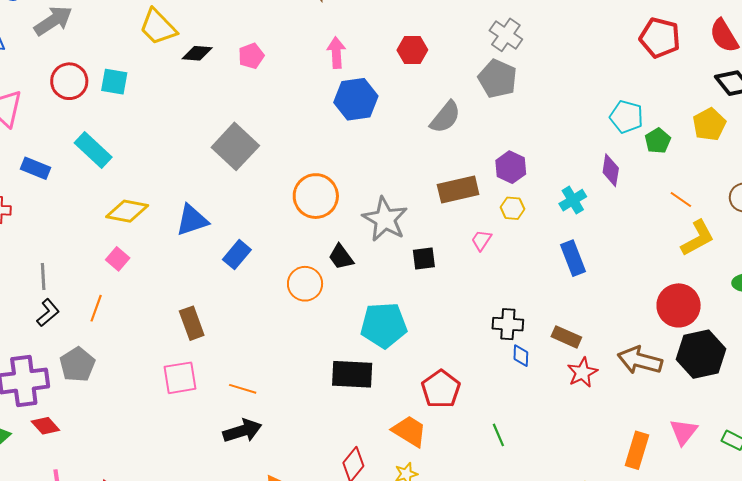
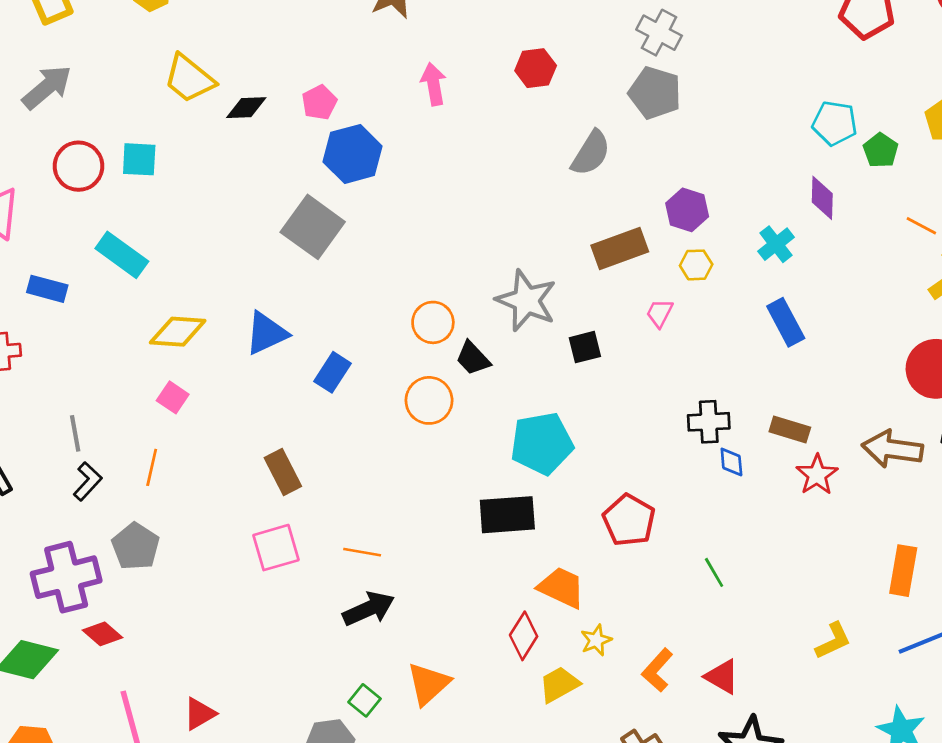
blue hexagon: (356, 99) -> (353, 154), moved
orange circle: (316, 196) -> (433, 322), moved, size x0.7
orange trapezoid: (409, 431) -> (561, 587), moved

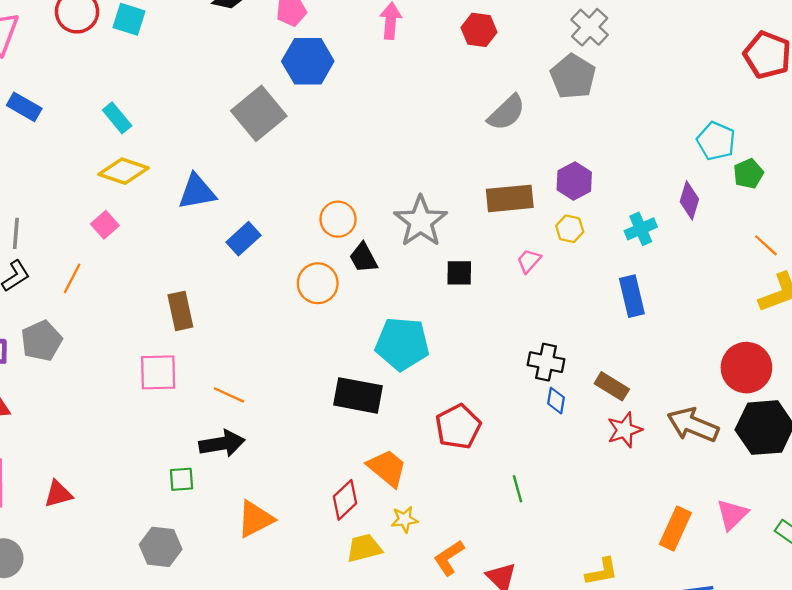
cyan rectangle: (122, 255) -> (117, 118), moved, size x0.7
green square: (365, 700) -> (181, 479), moved, turned 32

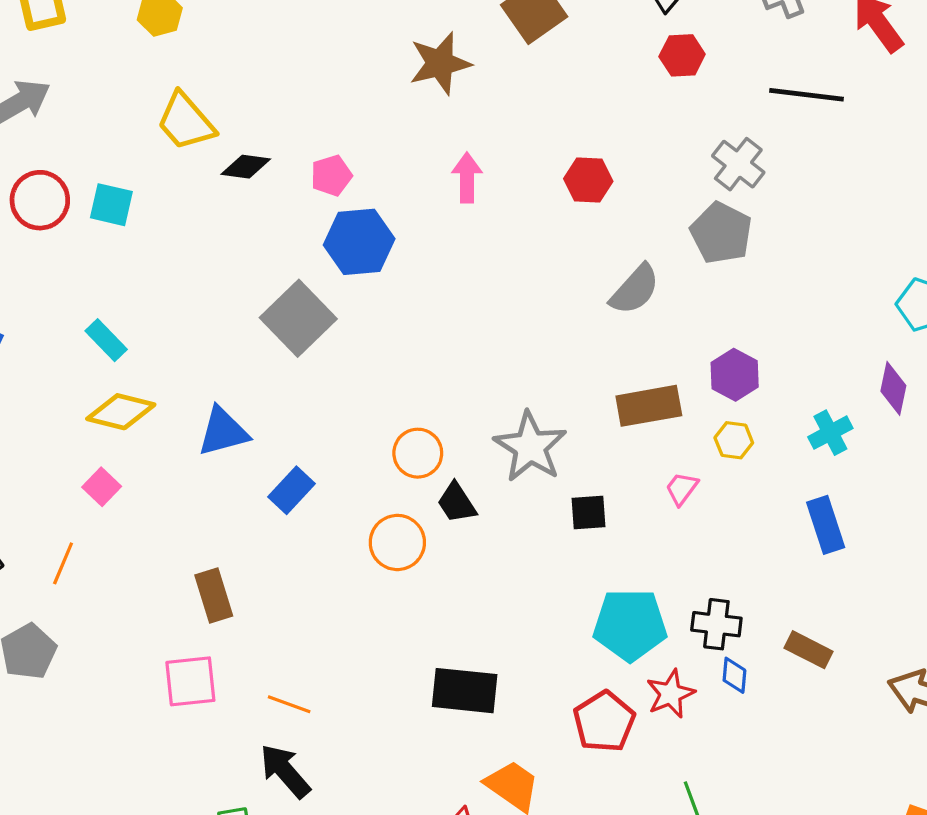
cyan pentagon: (402, 344) -> (630, 625), moved
red star: (625, 430) -> (670, 694), moved
black arrow: (222, 444) -> (285, 771), turned -117

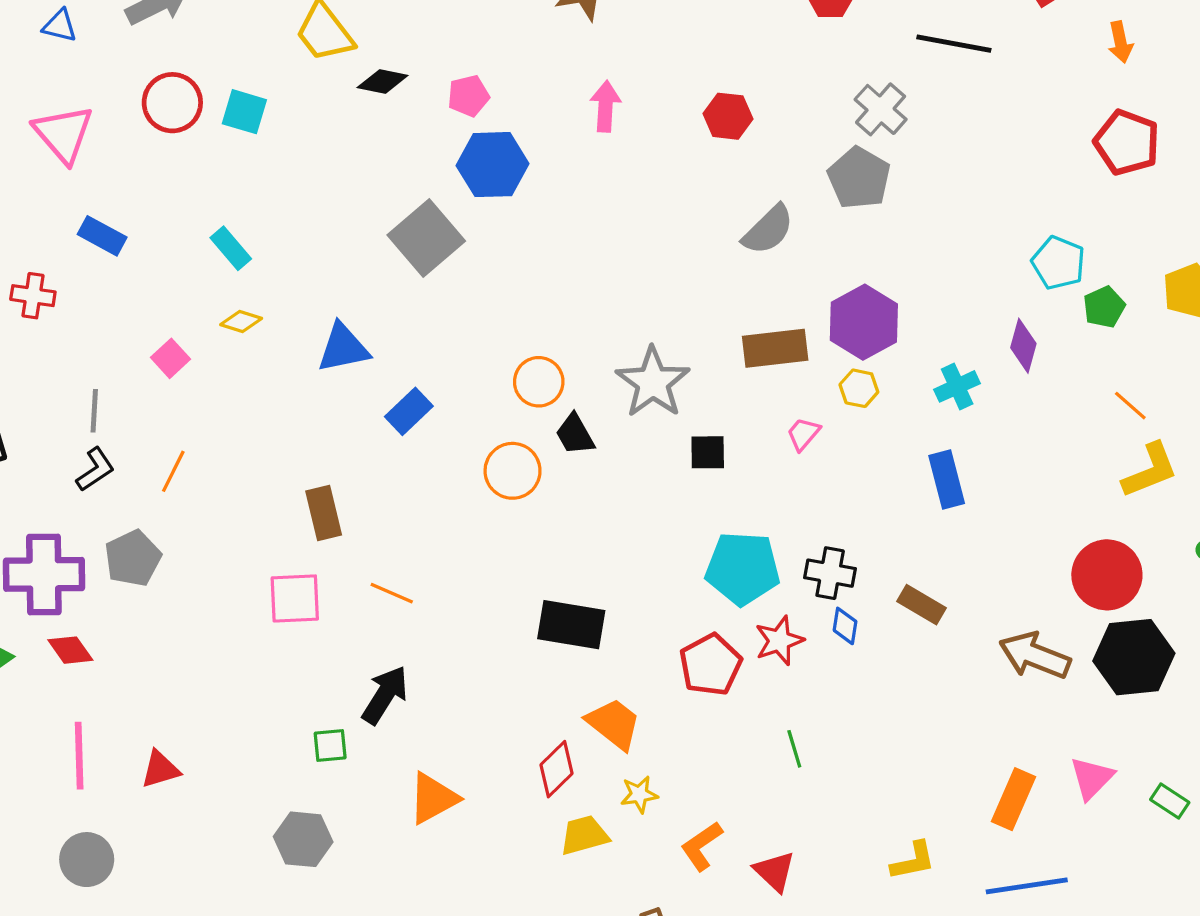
purple hexagon: (735, 375) -> (864, 322), size x1.4
yellow diamond: (121, 412) -> (241, 321), size x0.6
pink square: (102, 487) -> (170, 358), moved
orange line: (289, 704) -> (392, 593), moved
black arrow: (285, 771) -> (385, 695), turned 70

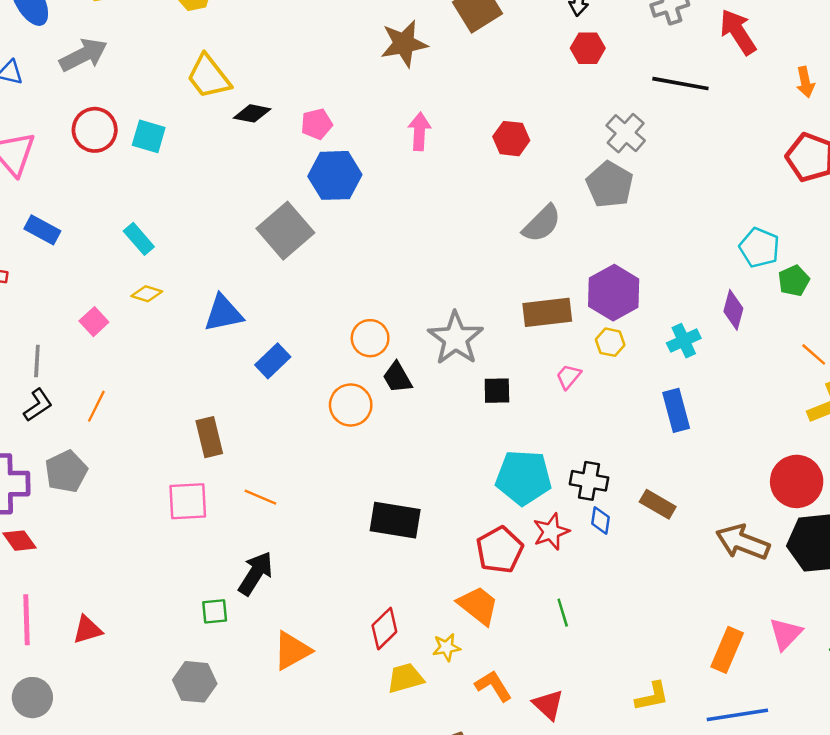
orange trapezoid: (614, 724) -> (478, 605), moved
orange L-shape: (702, 846) -> (493, 686), turned 93

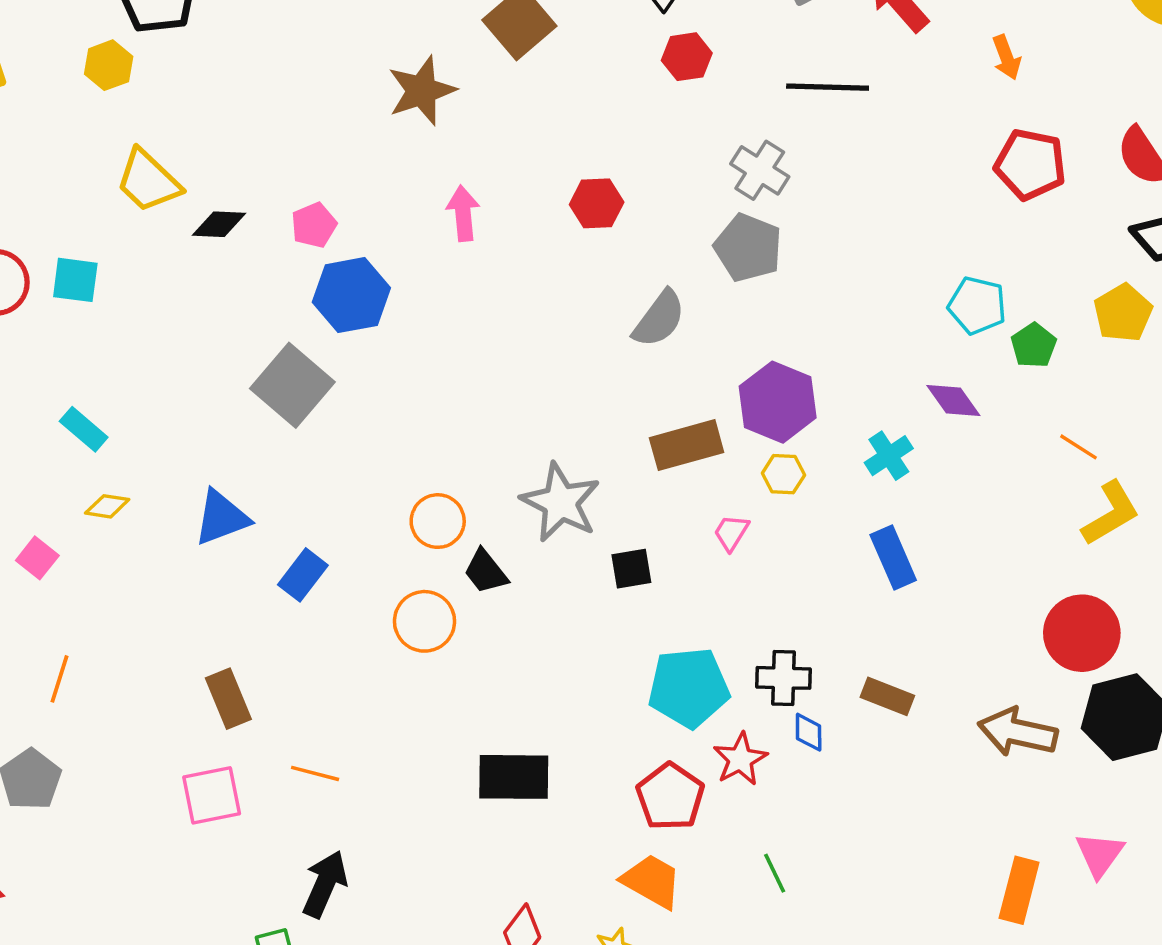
purple diamond: (733, 310) -> (953, 401), turned -42

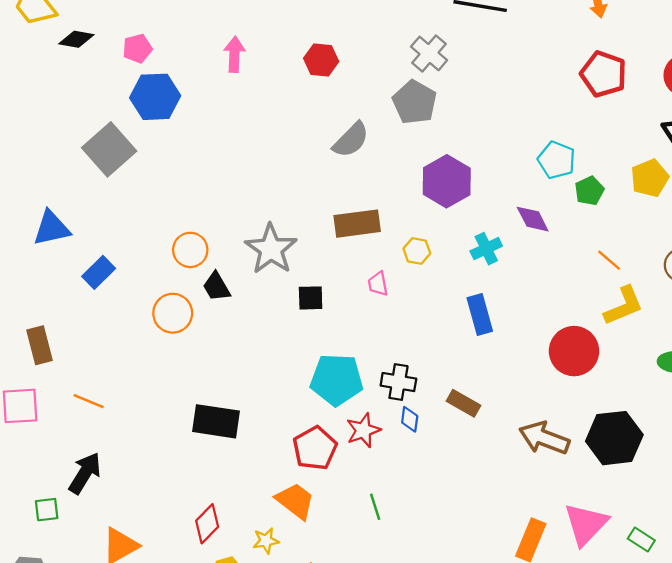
purple hexagon: (778, 402) -> (447, 181), moved
pink trapezoid: (731, 533) -> (378, 284), turned -50
red circle: (1082, 633) -> (574, 351), moved
pink triangle: (1100, 854) -> (586, 524), size x1.4

